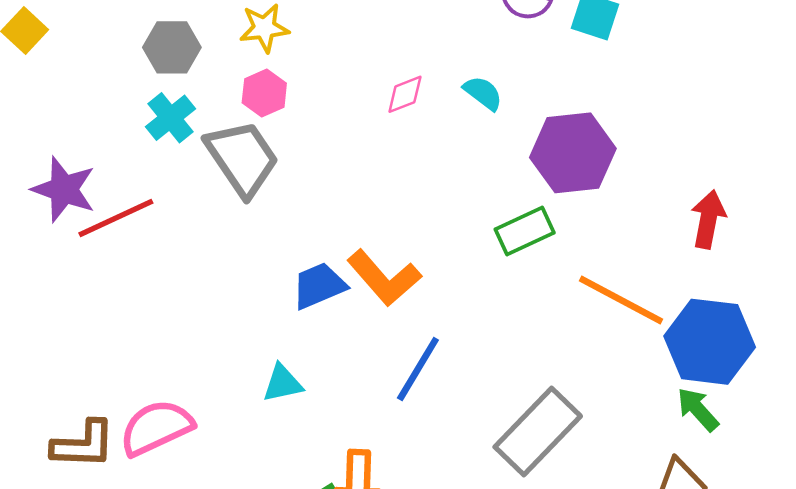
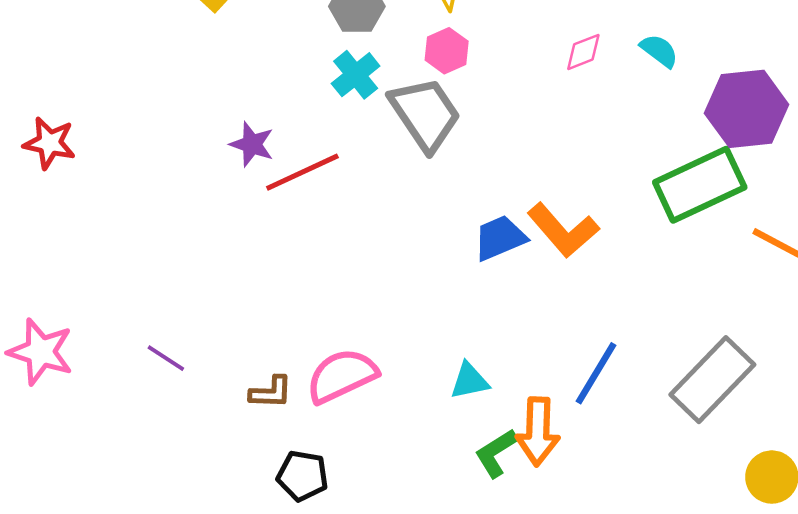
purple star: (64, 189) -> (252, 144), size x0.7
green rectangle: (525, 231) -> (700, 185), size x1.6
blue line: (418, 369) -> (596, 373), moved
cyan triangle: (282, 383) -> (469, 381), moved
brown L-shape: (83, 445) -> (271, 392), size x0.7

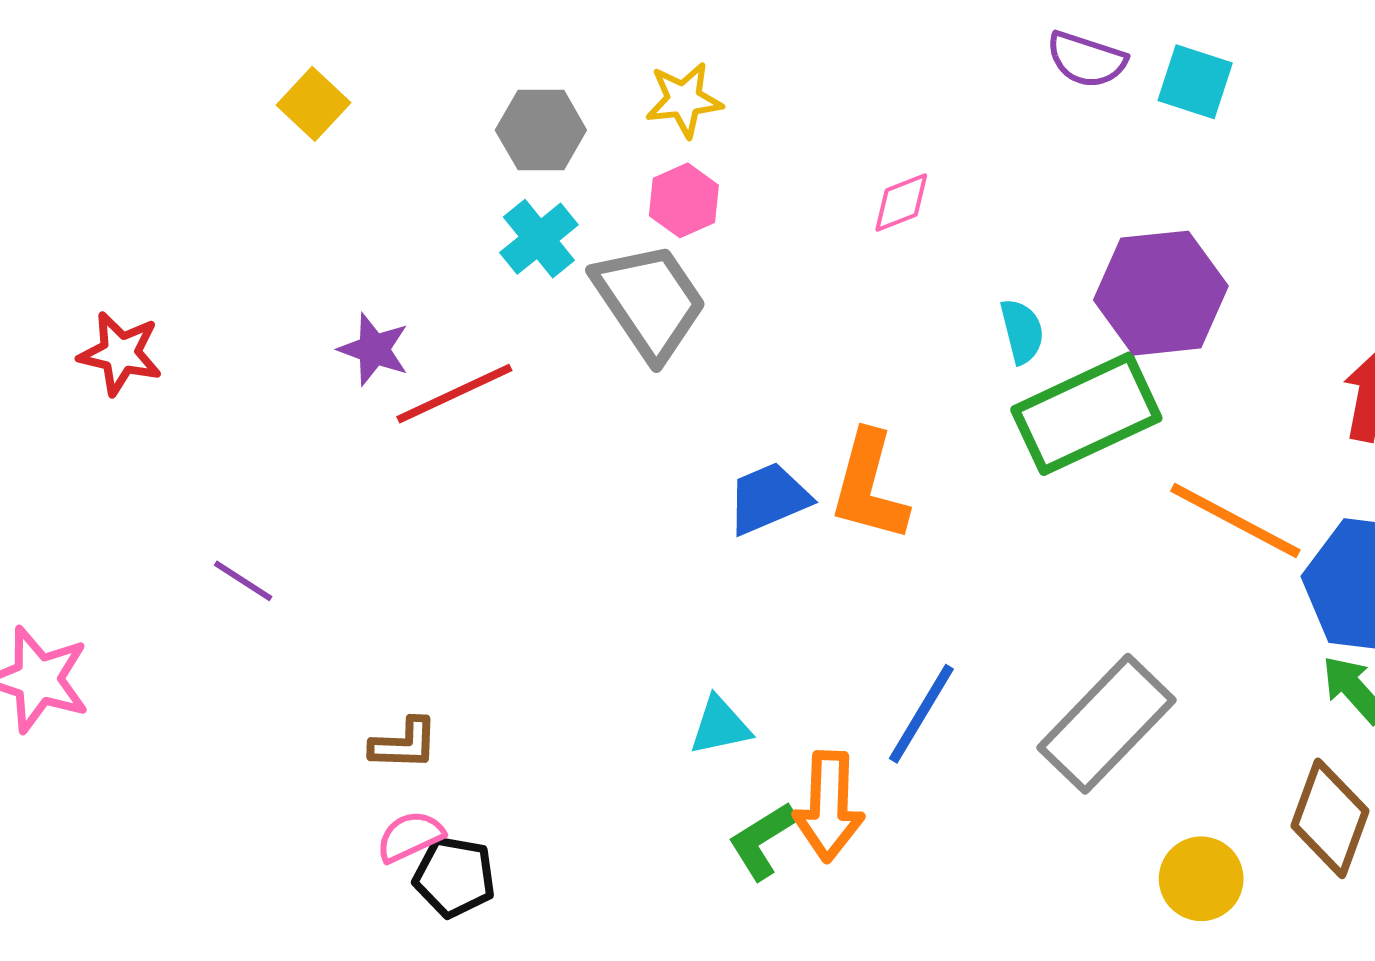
cyan semicircle: (659, 51) -> (1022, 331), moved, turned 39
red star: (49, 143) -> (120, 353), moved
orange L-shape: (563, 230) -> (869, 486), turned 56
purple line: (166, 358) -> (243, 581), moved
pink semicircle: (342, 376) -> (410, 837), moved, size x0.6

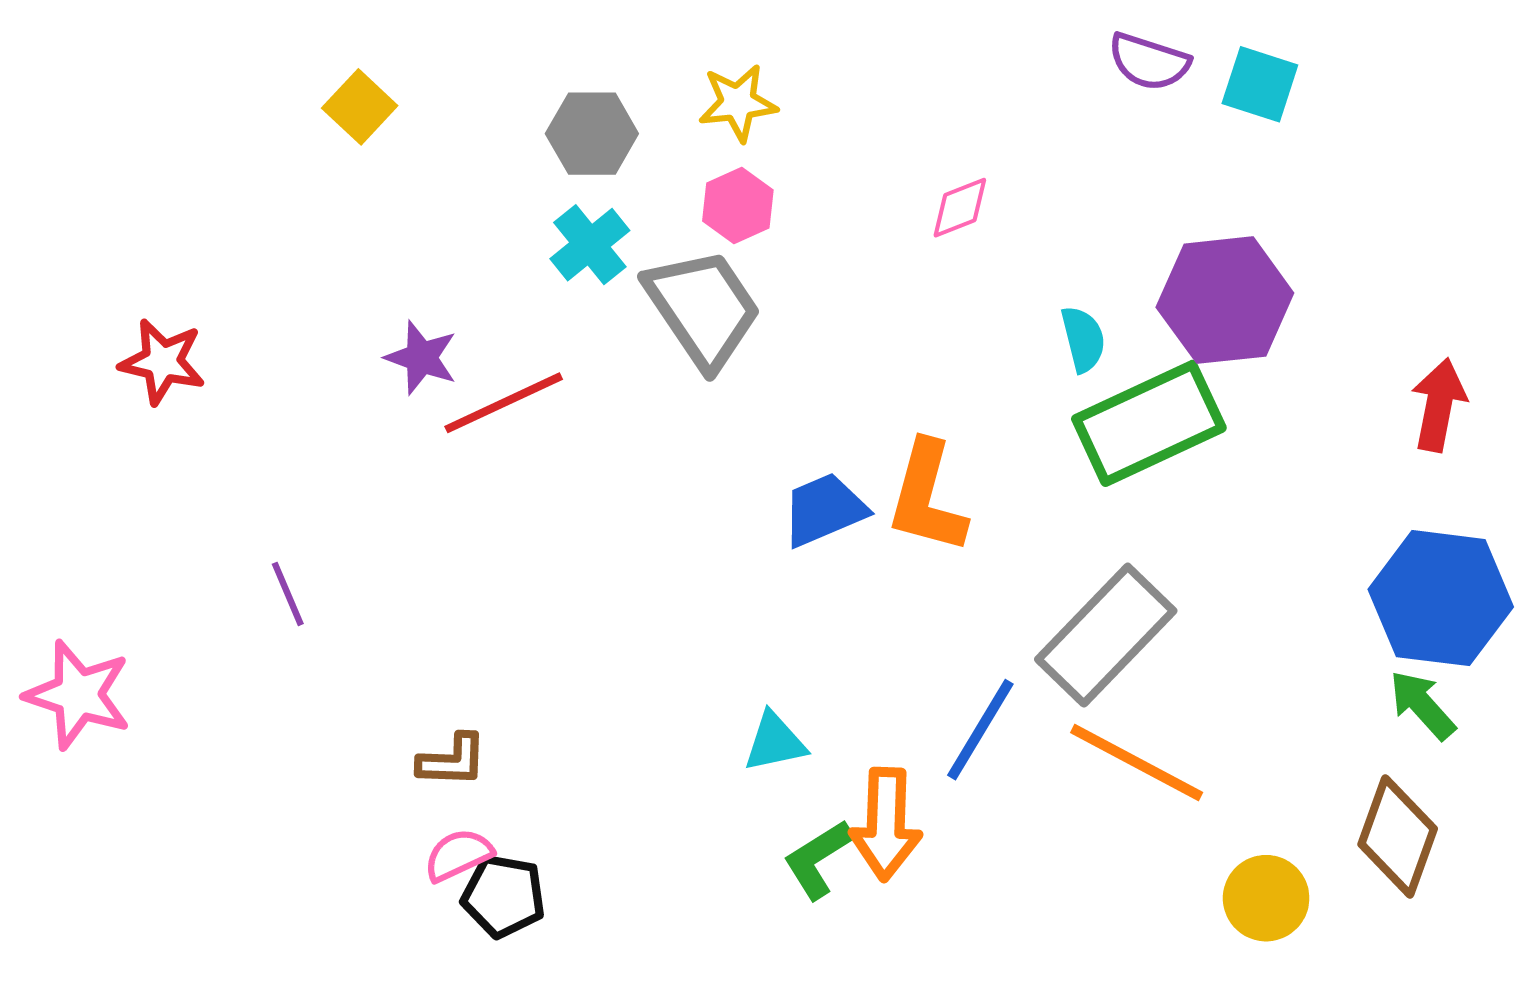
orange line: (1235, 520) -> (1137, 763), moved
purple line: (243, 581) -> (288, 594), turned 34
gray rectangle: (1107, 724) -> (1106, 635), moved

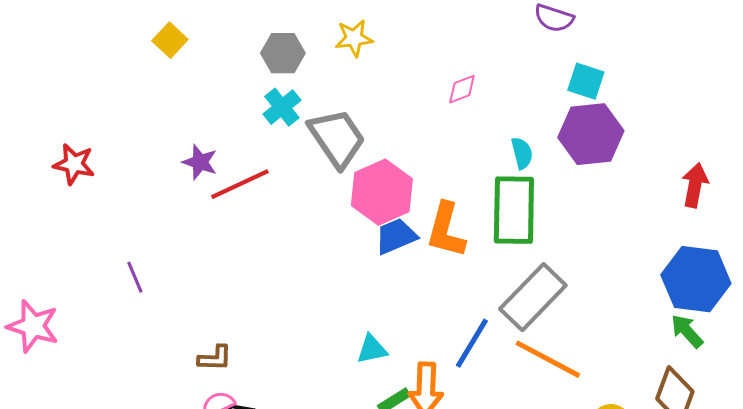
cyan square: (1260, 84) -> (586, 81), moved
pink hexagon: (738, 206) -> (382, 192), moved, size x1.8
green rectangle: (1149, 423) -> (514, 210), moved, turned -64

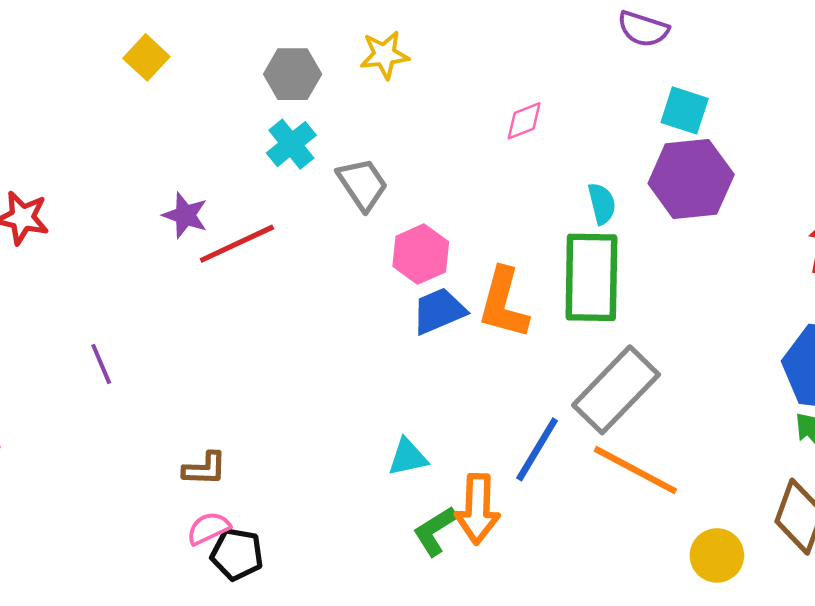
gray trapezoid: (337, 138) -> (362, 184), size x0.7
pink hexagon: (382, 192) -> (421, 254), size x0.7

